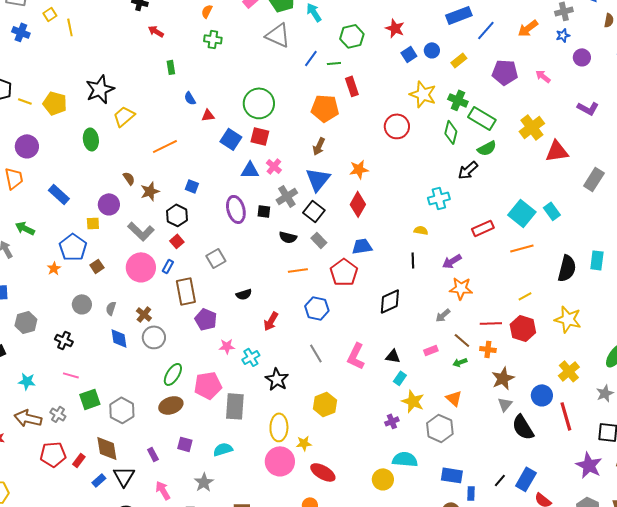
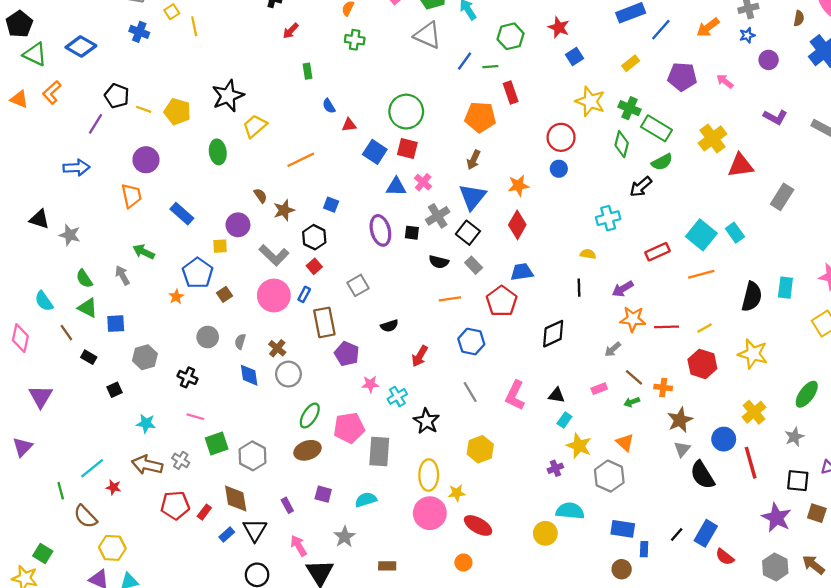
red arrow: (156, 31) -> (291, 31), turned -77
blue circle: (432, 50) -> (559, 169), moved
red line: (491, 323) -> (666, 327), moved

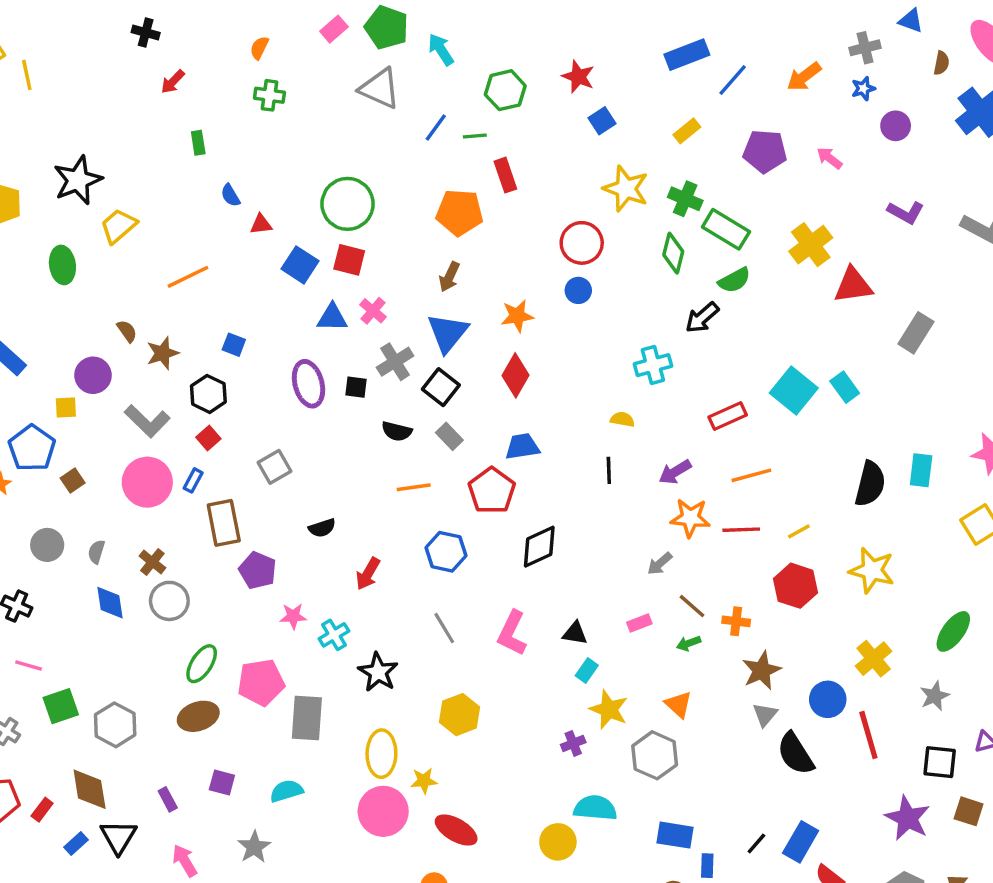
orange line: (701, 274) -> (751, 475), moved
black diamond: (553, 334) -> (539, 547), moved

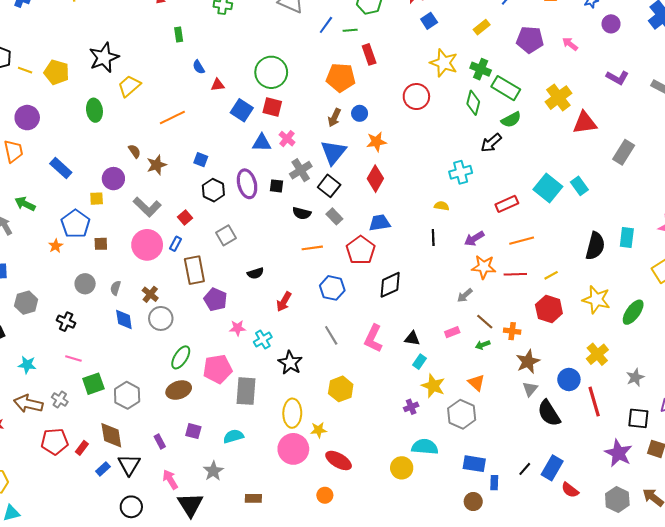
blue circle: (578, 290) -> (360, 113), moved
black hexagon: (208, 394) -> (213, 190), moved
brown square: (73, 480) -> (101, 244), turned 32
green ellipse: (953, 631) -> (633, 312), moved

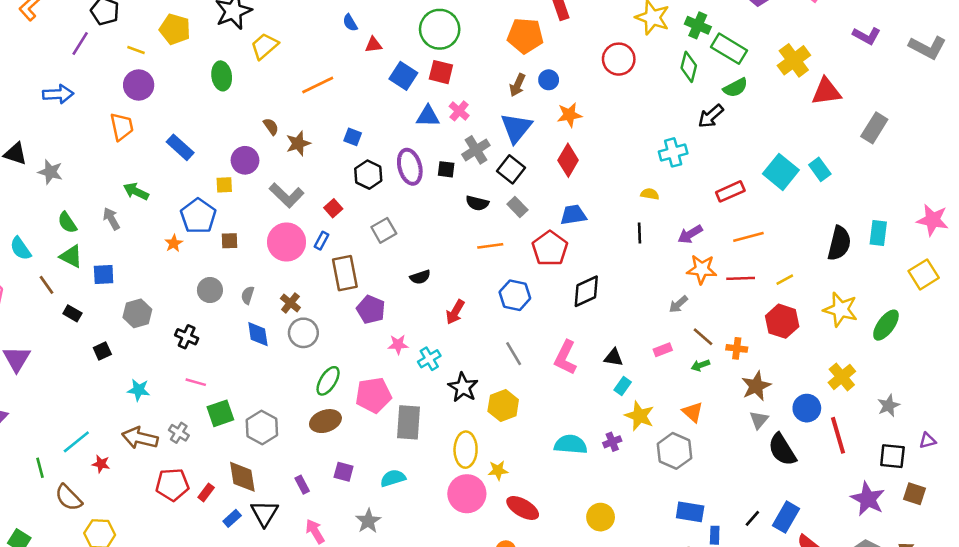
yellow line: (25, 70) -> (136, 50), moved
yellow hexagon: (341, 389) -> (503, 405), moved
cyan semicircle: (425, 447) -> (571, 444), moved

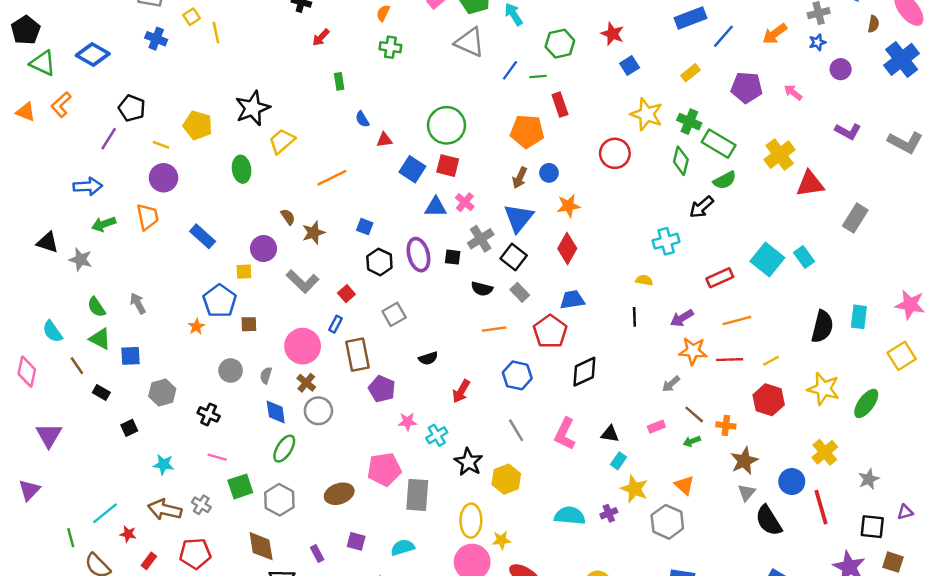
green arrow: (136, 191) -> (104, 224), moved, turned -45
pink circle: (287, 242) -> (303, 346), moved
green ellipse: (328, 381) -> (284, 449), moved
red rectangle: (206, 492) -> (149, 561), moved

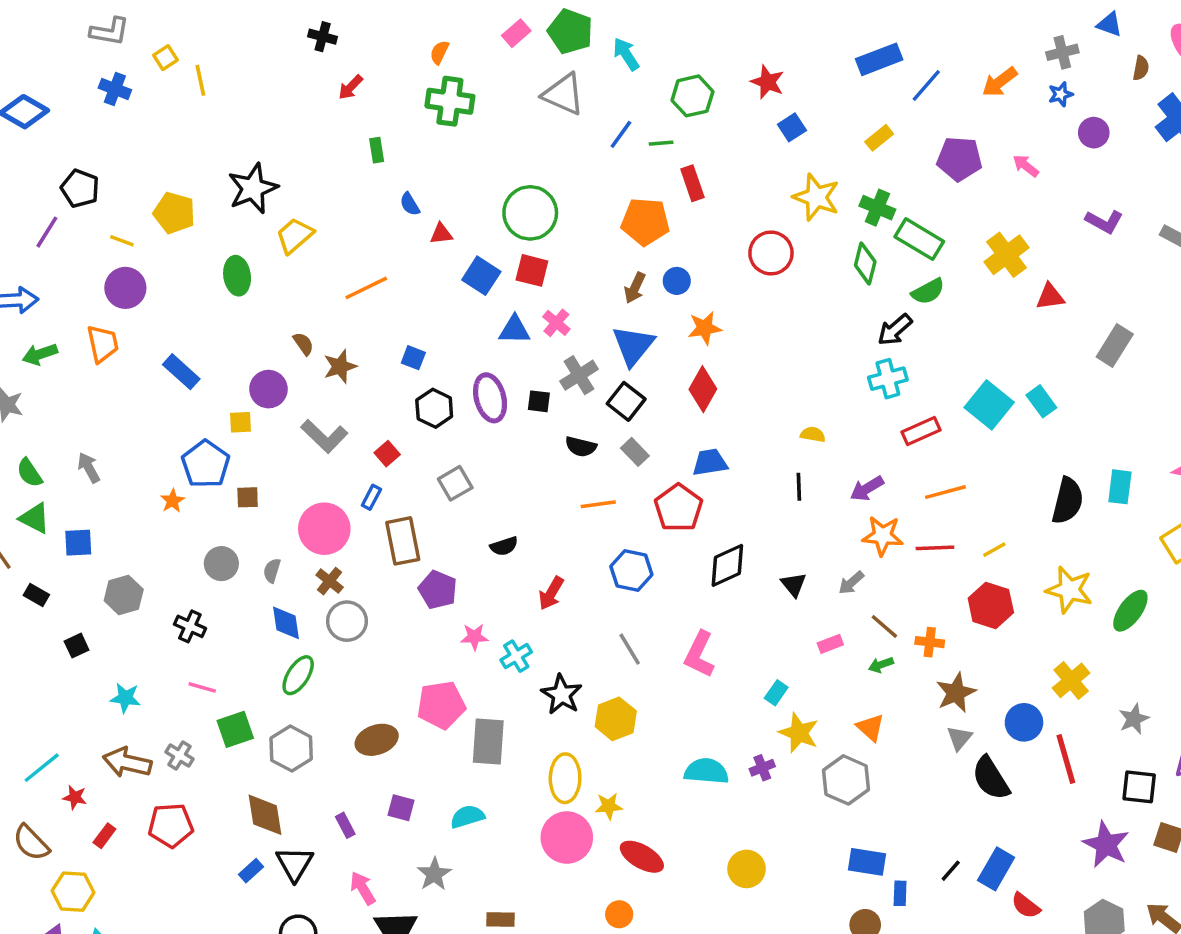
green cross: (390, 47) -> (450, 101), size x1.5
red triangle: (810, 184) -> (1050, 297), size x0.7
cyan cross: (666, 241) -> (888, 379), moved
black triangle: (610, 434) -> (794, 585), moved, turned 42

